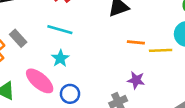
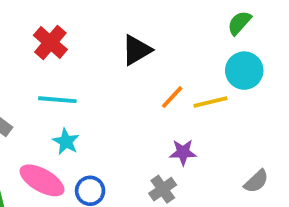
orange line: (136, 42) -> (172, 97), turned -42

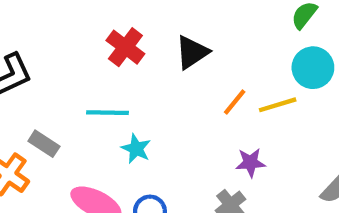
red cross: (50, 42) -> (125, 47), moved
cyan star: (66, 142) -> (136, 149), moved

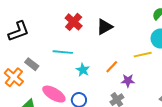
orange line: (235, 102) -> (112, 67), moved
cyan star: (136, 149) -> (83, 70), moved

